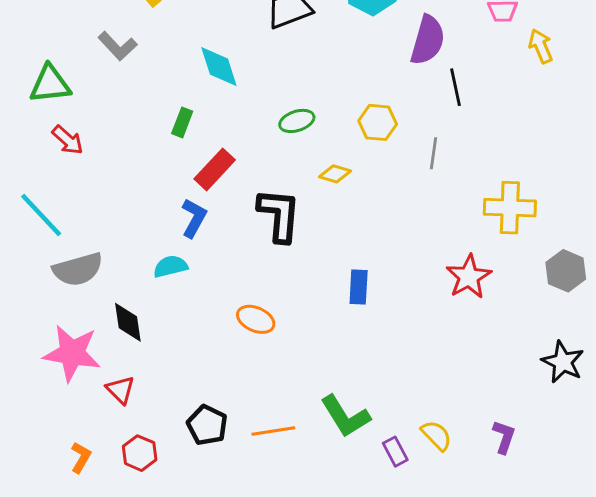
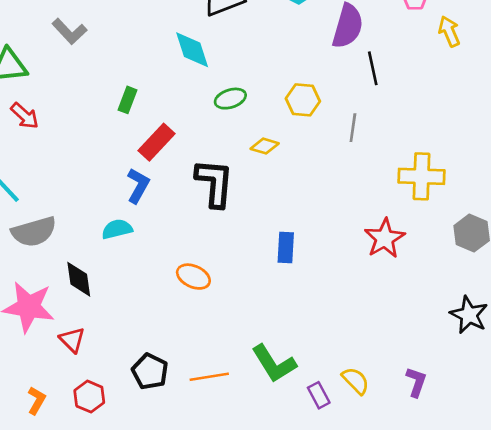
cyan diamond: (219, 67) -> (192, 50), moved

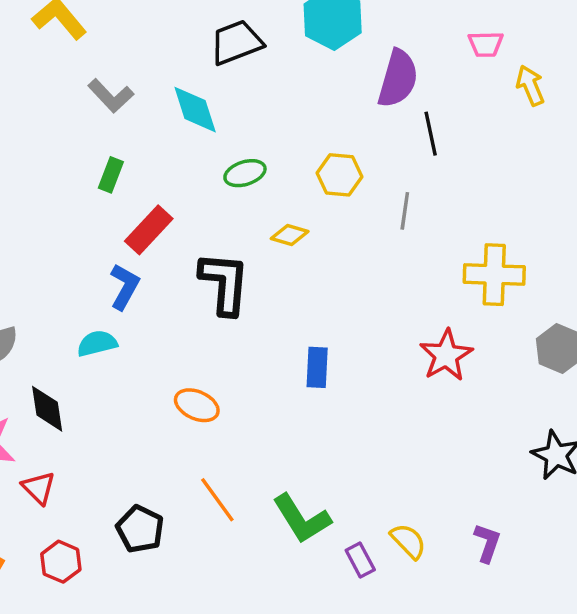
gray L-shape: (70, 31) -> (111, 96), moved
orange line: (209, 377) -> (217, 500), moved, turned 63

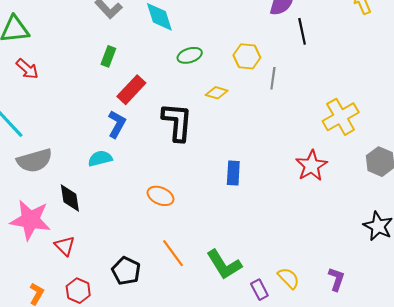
gray line: (405, 211) -> (273, 78), moved
yellow cross: (494, 275) -> (341, 117), turned -32

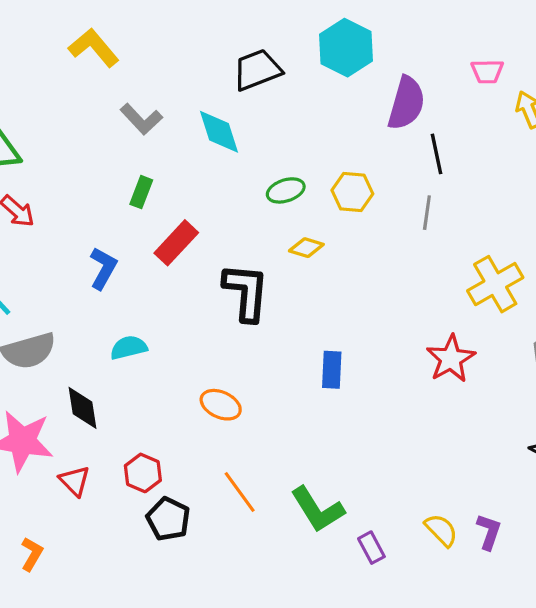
green ellipse: (190, 55) -> (286, 190), moved
gray line: (273, 78) -> (427, 213), moved
blue L-shape: (117, 124) -> (103, 268), moved
yellow semicircle: (289, 278) -> (441, 530), moved
red hexagon: (78, 291) -> (143, 473), moved

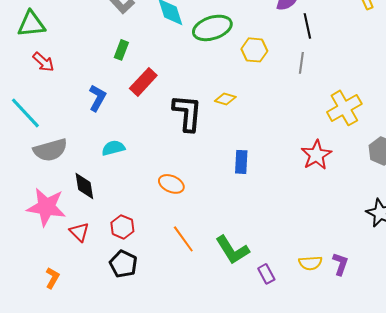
green ellipse: (286, 190) -> (212, 28), moved, size x1.6
yellow diamond: (306, 248) -> (225, 99), moved
black pentagon: (168, 519) -> (123, 264), moved
yellow semicircle: (441, 530) -> (310, 263), turned 130

